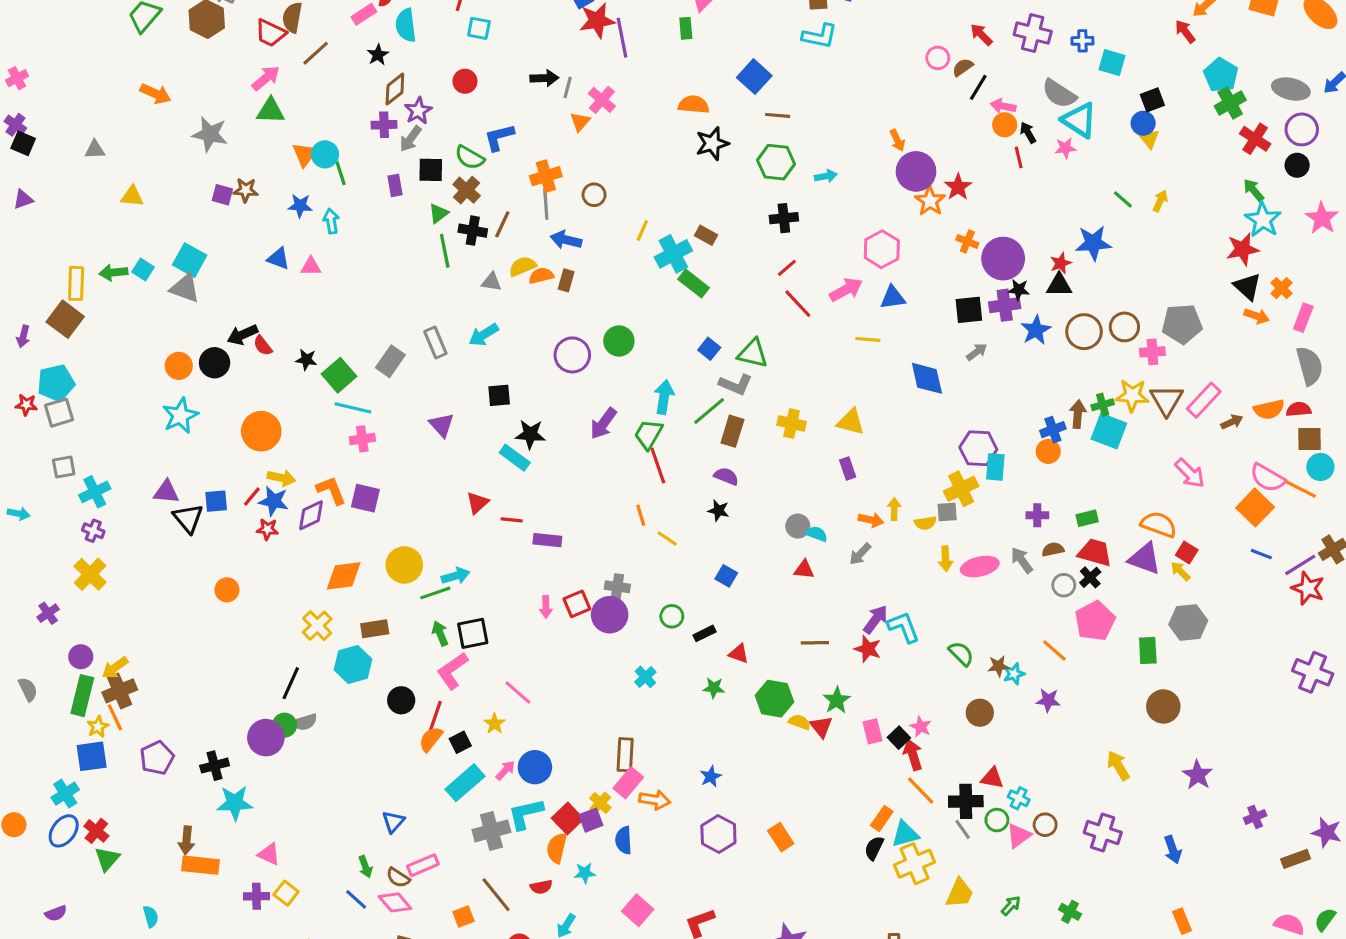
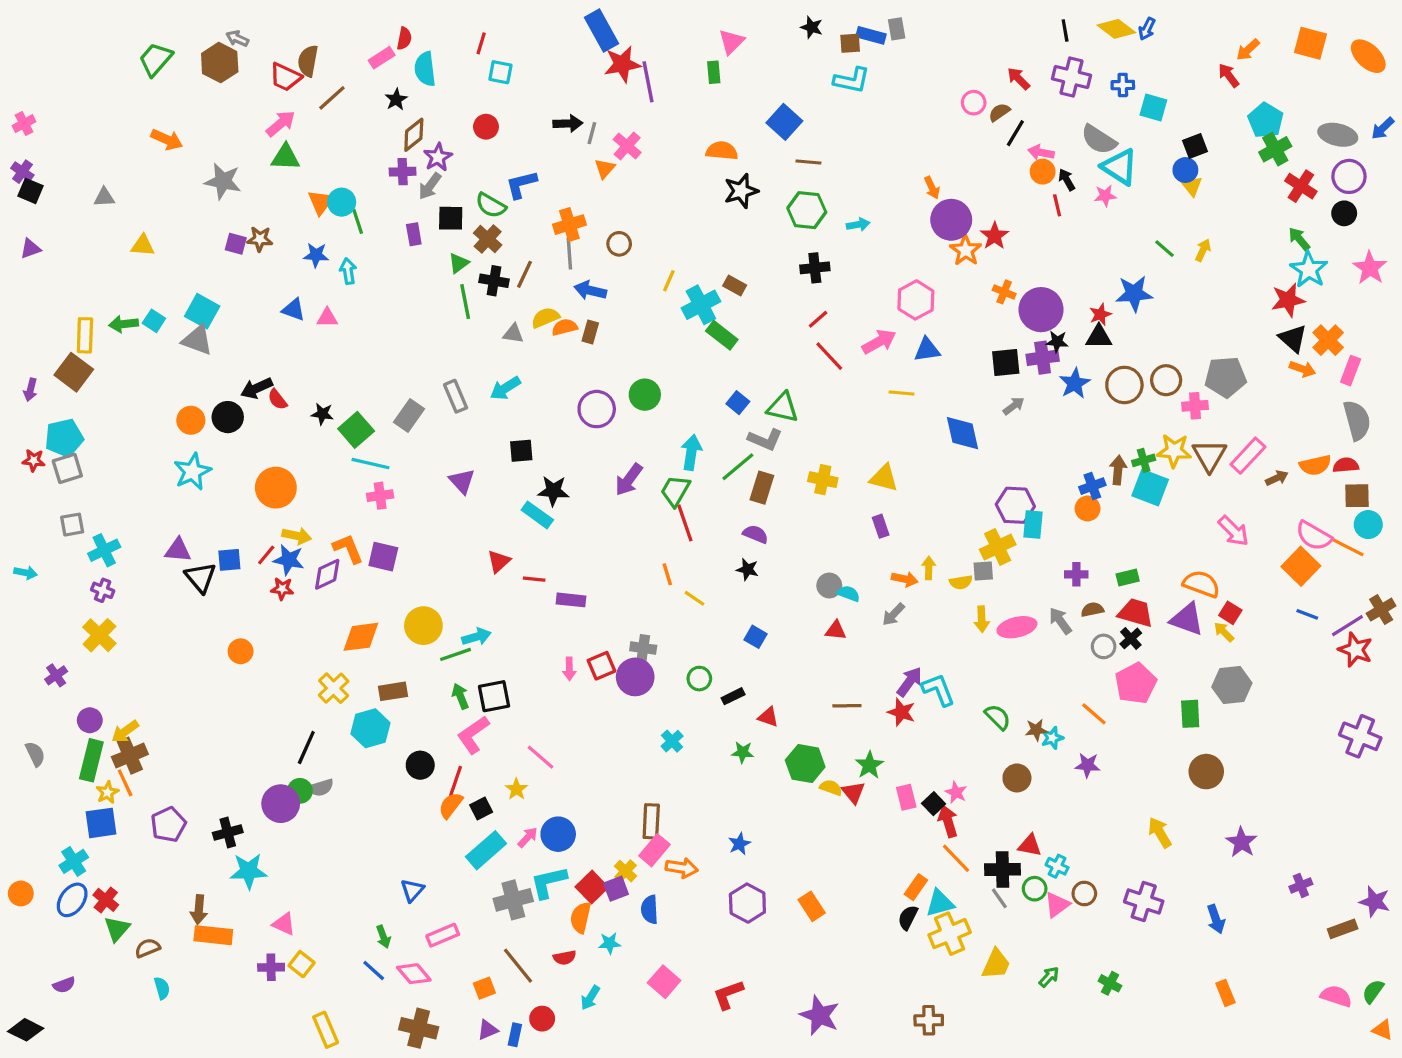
orange cross: (1282, 288) -> (1328, 340), size x1.4
brown semicircle: (398, 878) -> (148, 948), moved, turned 125

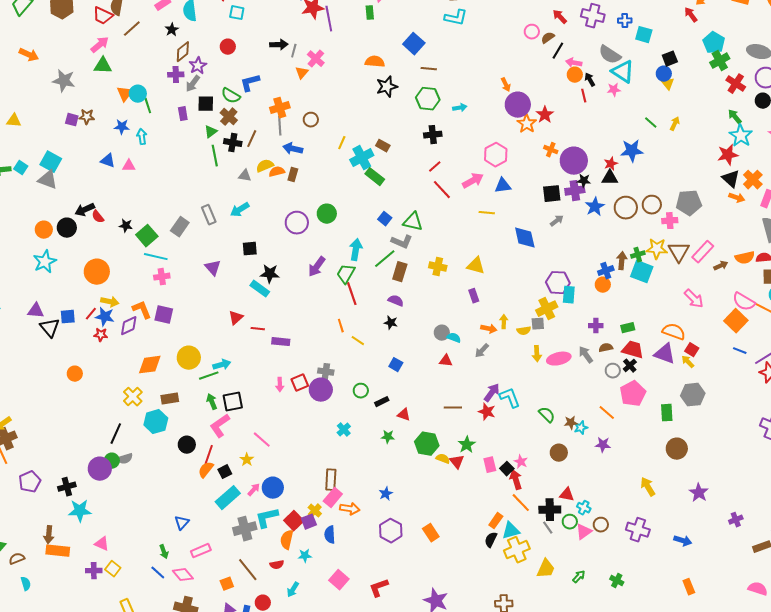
blue arrow: (1216, 919) -> (683, 541), turned -54

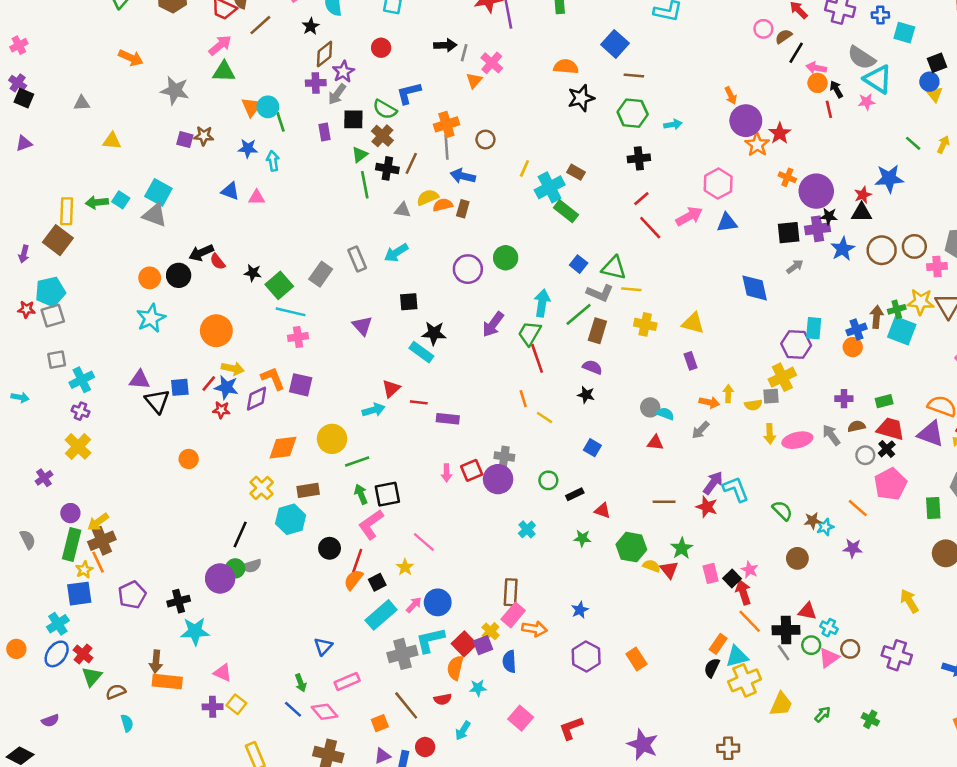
yellow line: (487, 213) -> (631, 289), moved
cyan rectangle: (569, 295) -> (814, 328), moved
cyan arrow: (222, 365) -> (374, 410), moved

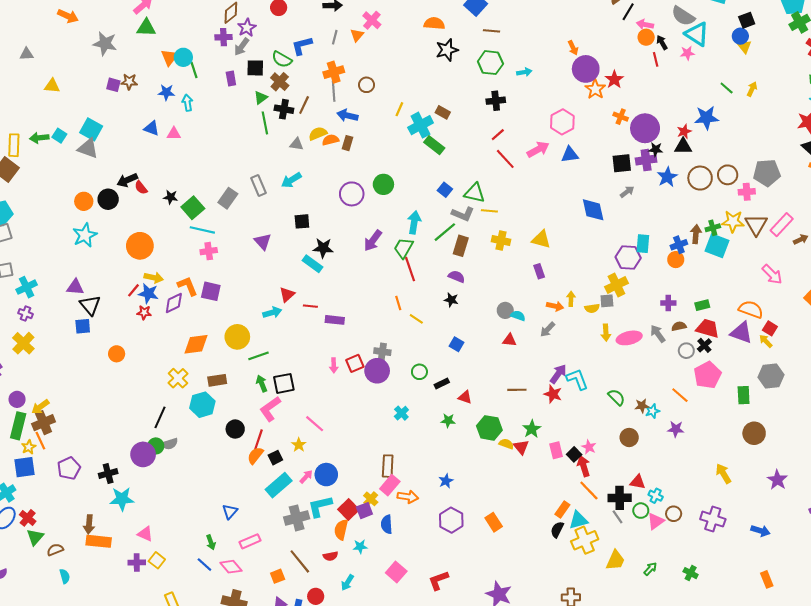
gray line: (464, 53) -> (335, 37), moved
blue square: (180, 387) -> (83, 326), moved

